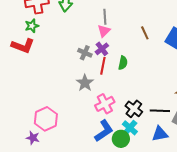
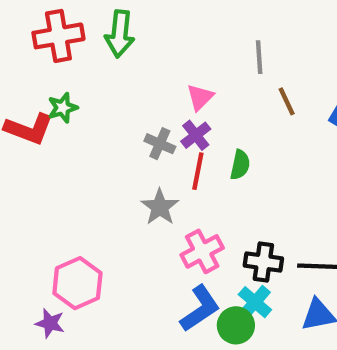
gray line: (105, 17) -> (259, 57), moved
green star: (32, 26) -> (63, 108), moved
black cross: (134, 109) -> (263, 262), turned -30

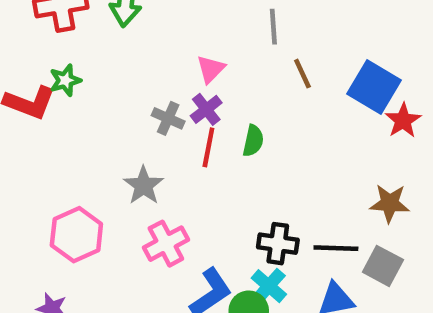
gray star: (160, 207) -> (144, 185), moved
pink cross: (202, 251) -> (166, 244), moved
pink hexagon: (77, 283) -> (76, 235), moved

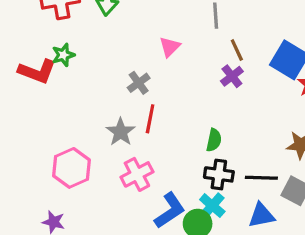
purple cross: (206, 109) -> (232, 76), moved
gray cross: (168, 118) -> (139, 83), turned 30
green semicircle: (253, 141) -> (214, 140), moved
red line: (208, 147) -> (150, 119), moved

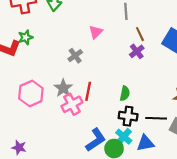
red line: (150, 119) -> (88, 91), moved
pink hexagon: (72, 168) -> (31, 93), moved
pink cross: (137, 174) -> (72, 104), moved
blue triangle: (261, 215) -> (145, 143), moved

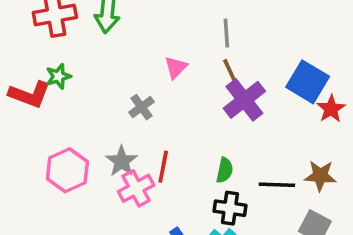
brown line: (140, 34) -> (230, 71), moved
purple cross: (137, 51) -> (244, 100), size x1.6
black line: (156, 118) -> (277, 185), moved

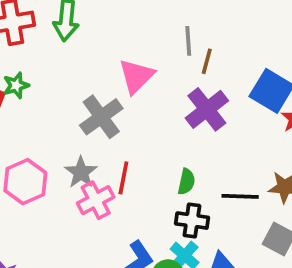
pink triangle: (176, 67) -> (136, 76), size x1.5
brown line: (230, 71) -> (207, 61), moved, turned 40
gray cross: (141, 107) -> (101, 117), size x1.6

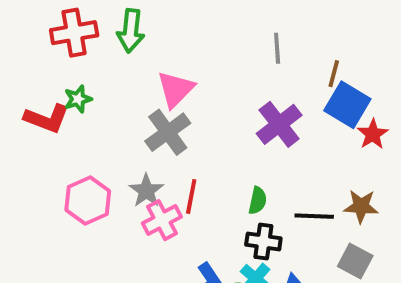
gray line: (188, 41) -> (277, 48), moved
brown line: (207, 61) -> (334, 74), moved
pink triangle: (136, 76) -> (176, 89), moved

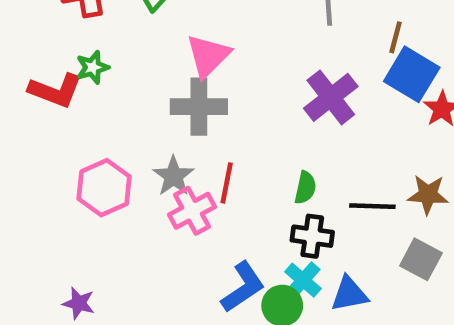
gray cross: (168, 132) -> (199, 107), turned 36

